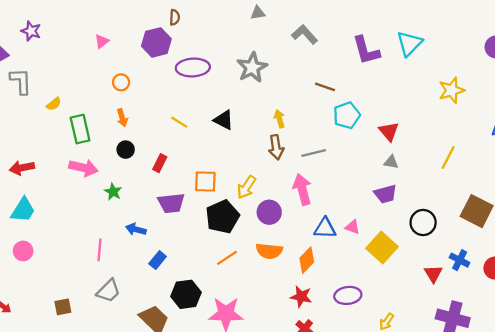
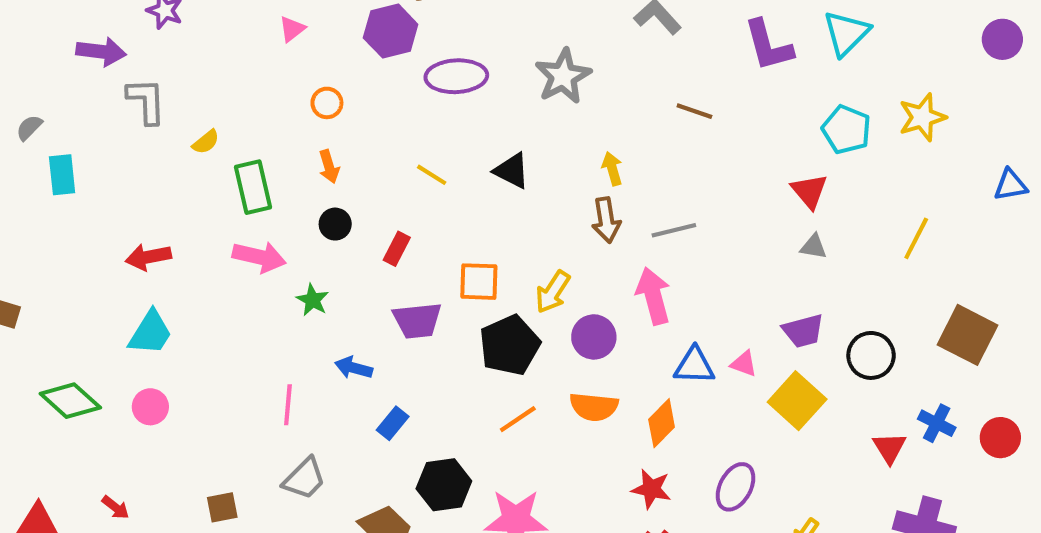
cyan pentagon: (347, 115) -> (846, 130), moved, turned -30
purple trapezoid: (385, 194) -> (803, 331), moved
purple ellipse: (348, 295) -> (736, 487), turned -55

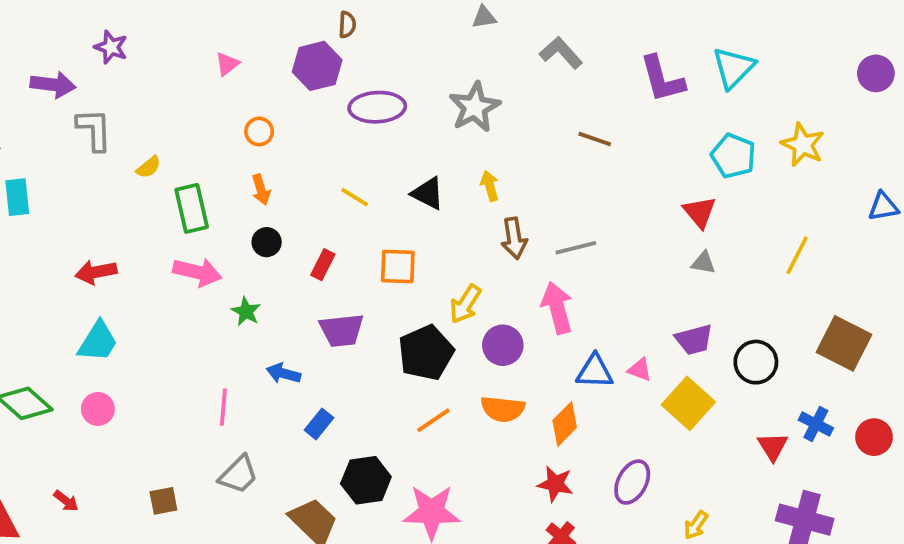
yellow star: (922, 117) -> (803, 145), turned -30
yellow arrow: (612, 169) -> (490, 186), moved
orange square: (479, 282) -> (398, 266), moved

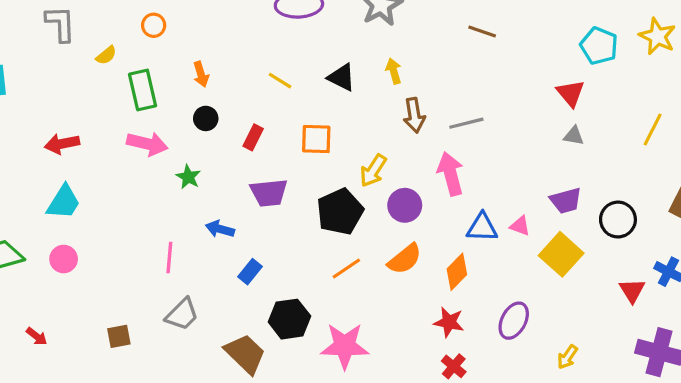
orange circle: (259, 132) -> (154, 25), moved
orange semicircle: (503, 409) -> (405, 259), turned -45

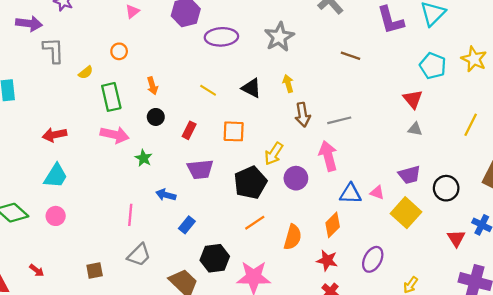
orange semicircle: (405, 259) -> (293, 237), moved, turned -35

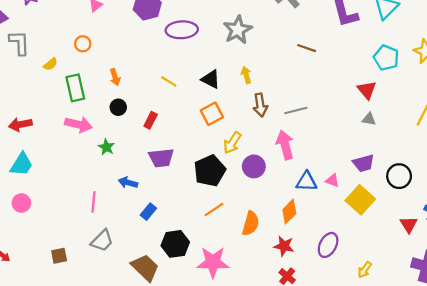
orange square: (234, 131) -> (212, 114), moved, turned -30

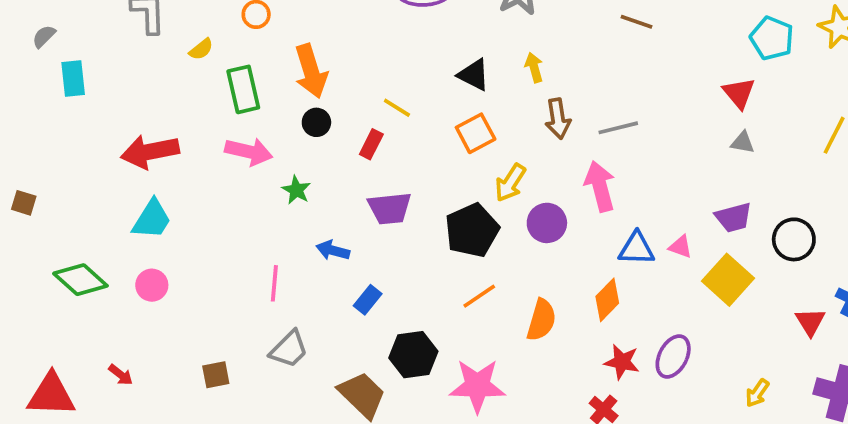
orange arrow: (115, 77) -> (311, 71), size x1.8
yellow line: (169, 81) -> (397, 108), moved
red arrow: (20, 124) -> (150, 152), size x1.4
red star: (284, 246) -> (622, 362), moved
yellow arrow: (365, 270) -> (757, 393), moved

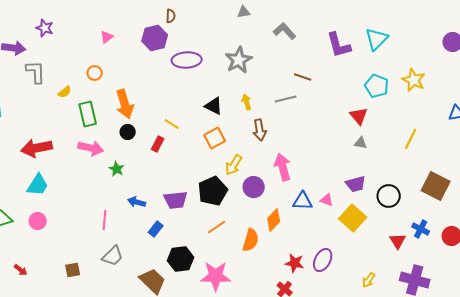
gray line: (618, 128) -> (286, 99), moved
purple trapezoid: (390, 208) -> (176, 200), moved
orange diamond: (607, 300) -> (274, 220), moved

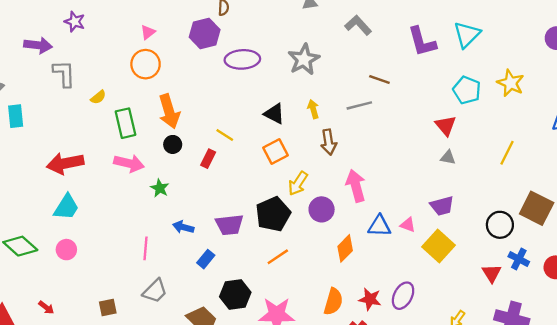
orange circle: (95, 73) -> (146, 64), moved, size x1.6
black circle: (389, 196) -> (500, 225), moved
orange semicircle: (251, 240) -> (333, 302), moved

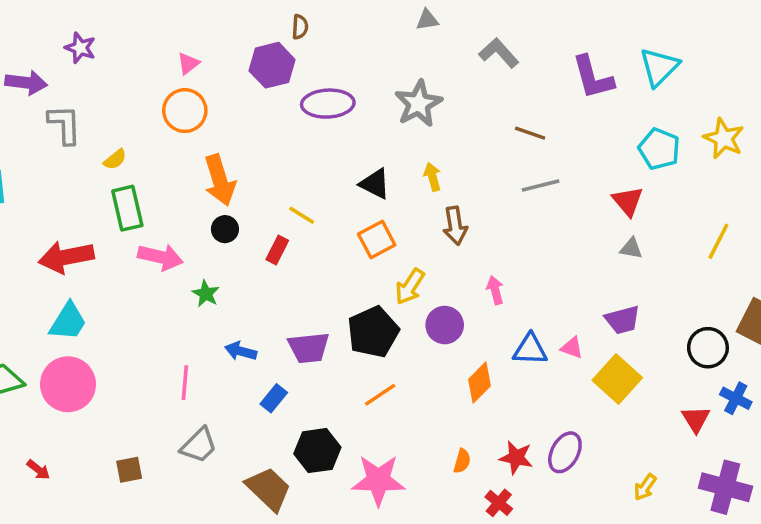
gray line: (359, 105) -> (541, 186), moved
green rectangle: (125, 123) -> (127, 208), moved
pink arrow: (356, 186) -> (495, 290), size x0.6
pink circle: (66, 250) -> (68, 384), size x1.8
orange semicircle: (333, 302) -> (462, 461), size x0.6

